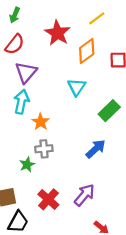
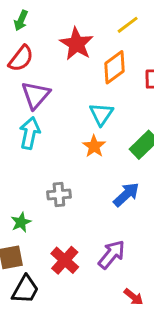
orange star: (41, 122) -> (94, 146), moved
green star: (27, 165) -> (21, 222), moved

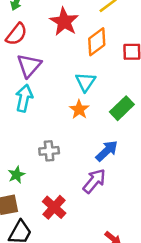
purple arrow: (112, 254) -> (94, 181), moved

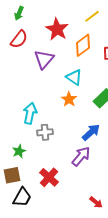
purple triangle: (29, 66) -> (44, 59), moved
cyan triangle: (85, 82) -> (74, 77), turned -30
cyan arrow: (24, 98) -> (30, 113), moved

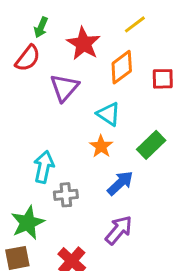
green arrow: (19, 13) -> (41, 27), moved
blue arrow: (91, 132) -> (120, 183), moved
green star: (19, 151) -> (28, 223), size x1.6

